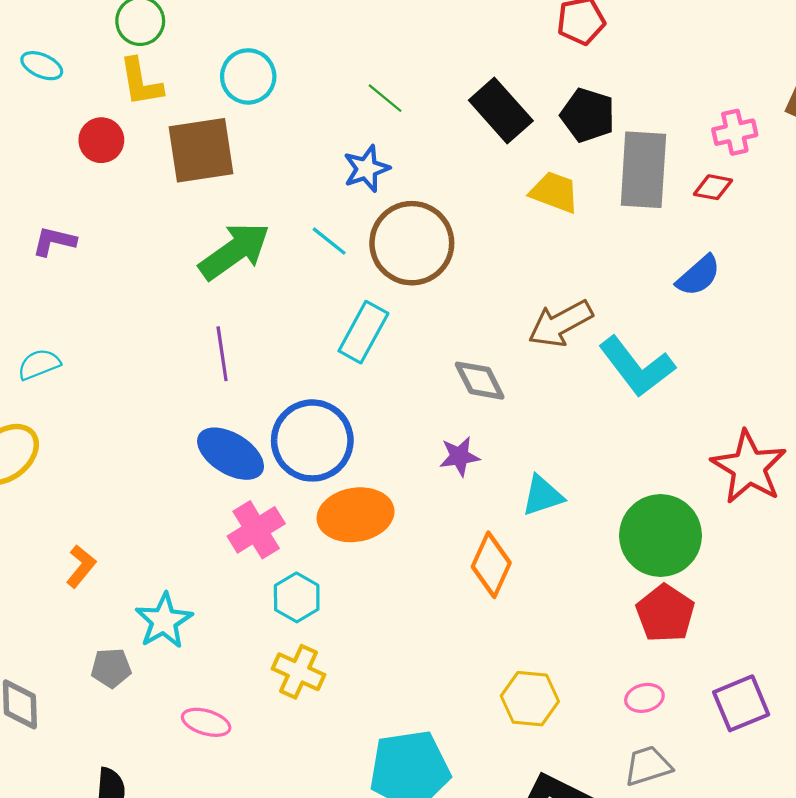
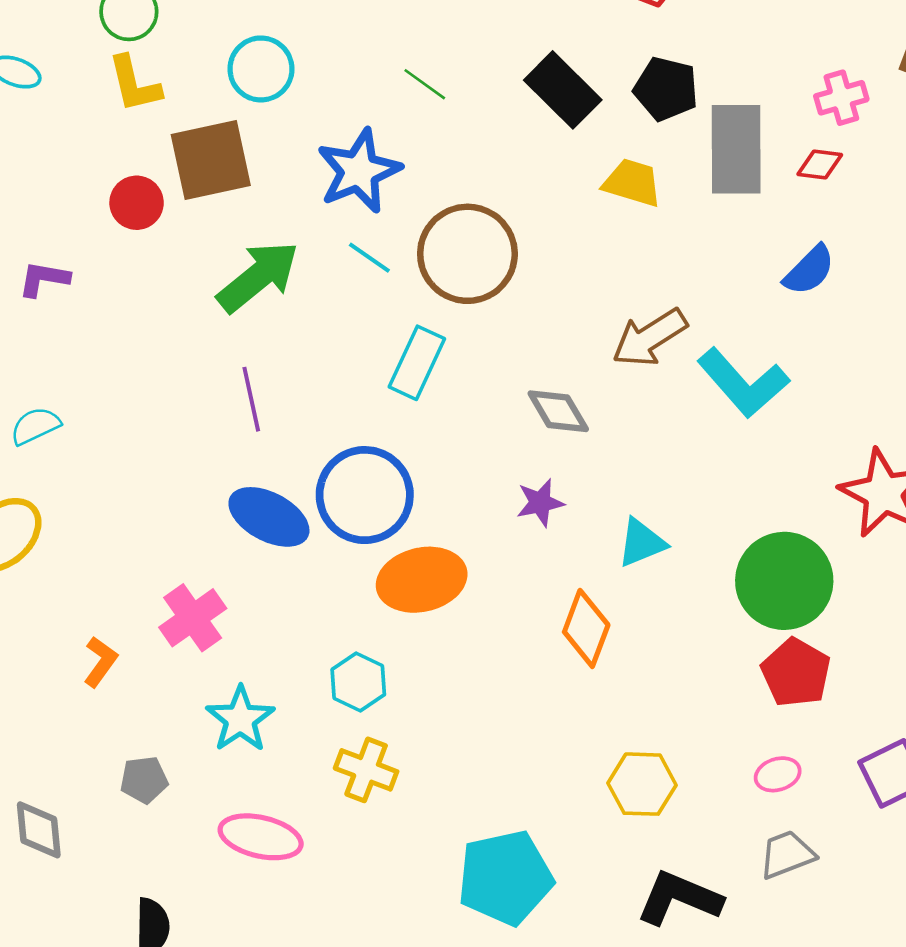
red circle: (101, 140) -> (137, 203), moved
blue star: (366, 169) -> (359, 171), moved, size x1.5
pink cross: (256, 530) -> (193, 618), moved
cyan star: (164, 621) -> (240, 719), moved
pink ellipse: (206, 722) -> (261, 837), size x1.4

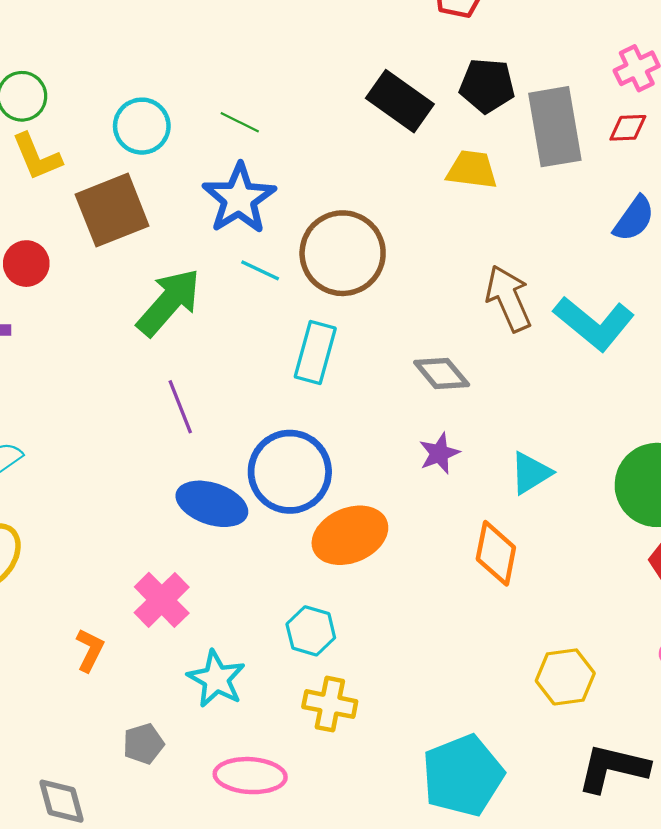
green line: (425, 84) -> (240, 122), moved
red circle: (137, 203) -> (26, 264), moved
brown arrow: (650, 338) -> (508, 298), turned 108

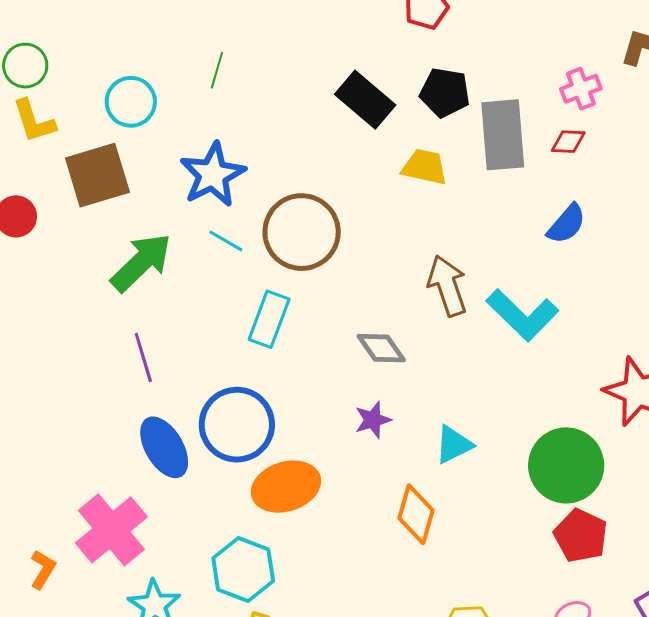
green line: (240, 122) -> (217, 70), moved, turned 75
blue ellipse: (212, 504) -> (164, 447), turned 36
pink cross: (162, 600) -> (111, 530), size x1.4
cyan hexagon: (311, 631) -> (243, 570), size x1.4

